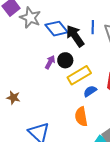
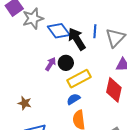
gray star: (30, 18) -> (33, 19), turned 30
blue semicircle: (90, 91) -> (73, 99), moved
brown star: (13, 98) -> (25, 103), moved

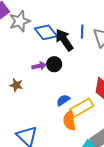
purple arrow: (51, 64) -> (39, 66), turned 48
yellow rectangle: (79, 79) -> (82, 108), moved
brown star: (25, 103) -> (16, 85), moved

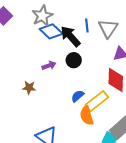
gray star: (20, 21) -> (42, 16), moved
black circle: (54, 64) -> (74, 60), moved

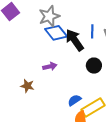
black circle: (74, 60) -> (94, 66), moved

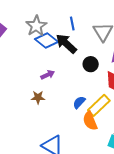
blue line: (92, 31) -> (72, 23), moved
brown star: (27, 86) -> (38, 97), moved

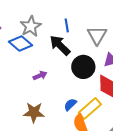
blue diamond: (47, 40) -> (20, 43), moved
black circle: (91, 64) -> (83, 67), size x1.5
brown star: (38, 97) -> (34, 112), moved, size x1.5

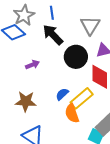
blue line: (67, 25) -> (52, 13), moved

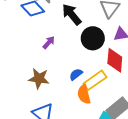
purple arrow: (32, 65) -> (49, 42), turned -32

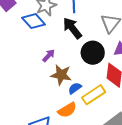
brown star: (39, 78) -> (61, 75), moved
orange semicircle: (84, 94) -> (67, 110), moved, turned -108

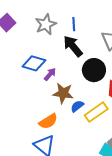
blue diamond: (34, 21) -> (34, 63), moved, turned -30
orange semicircle: (67, 110) -> (48, 121), moved

